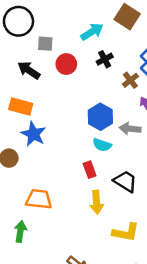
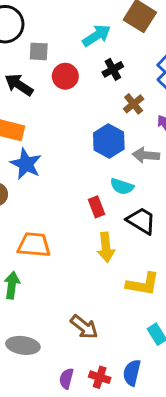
brown cross: (130, 80) -> (134, 104), moved
cyan semicircle: (102, 145) -> (122, 186), moved

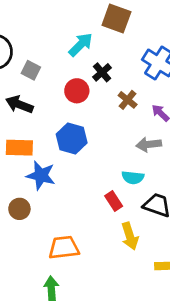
gray square: (39, 51) -> (31, 70), turned 36
red circle: (65, 76) -> (77, 91), moved
blue hexagon: (109, 141) -> (72, 138), moved

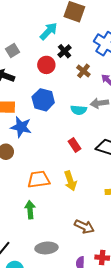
gray square: (31, 70) -> (13, 50), turned 32
cyan semicircle: (133, 177) -> (79, 110), moved
yellow arrow: (130, 236) -> (70, 181), moved

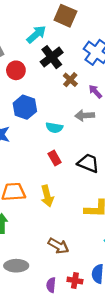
black cross: (65, 51) -> (52, 57), size x1.5
red circle: (46, 65) -> (16, 70), moved
cyan semicircle: (79, 110) -> (54, 128), moved

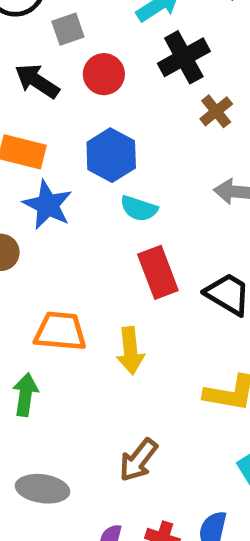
cyan semicircle: (54, 128) -> (139, 208), moved
red rectangle: (55, 158) -> (158, 272), size x1.5
brown arrow: (58, 246) -> (138, 460), turned 90

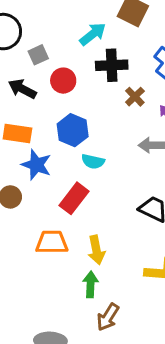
black cross: (184, 57) -> (112, 65), turned 32
red rectangle: (158, 272) -> (74, 198), moved, turned 64
green arrow: (25, 395) -> (91, 284), moved

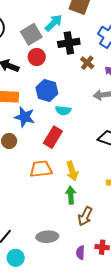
gray square: (38, 55) -> (31, 34), moved, size x1.5

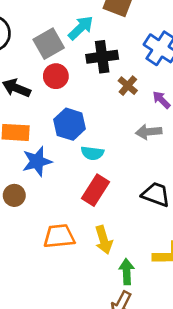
blue star: (25, 117) -> (37, 161), turned -30
red rectangle: (53, 137) -> (96, 190), moved
green arrow: (71, 195) -> (127, 272), moved

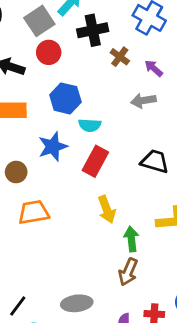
blue star: (37, 161) -> (53, 147), moved
orange trapezoid: (59, 236) -> (34, 212), moved

